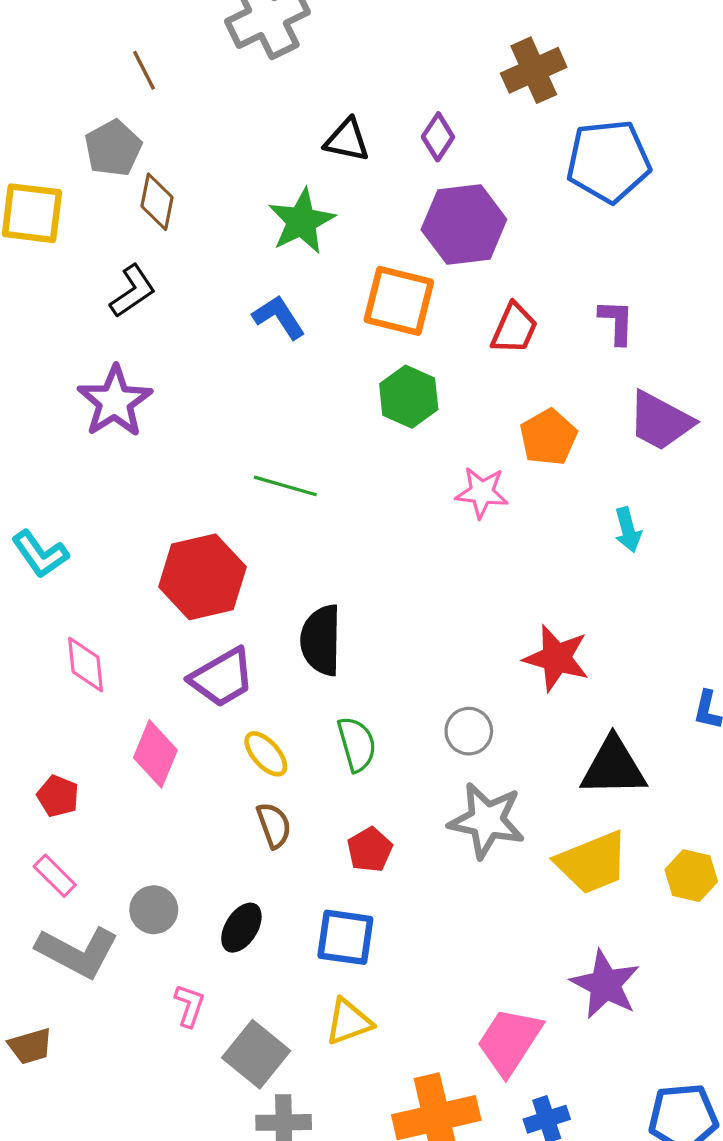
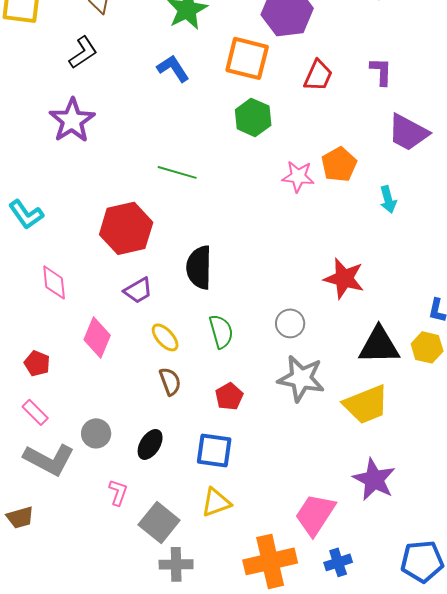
orange pentagon: (548, 437) -> (339, 164), moved
purple trapezoid: (222, 678) -> (138, 290), size x0.7
yellow hexagon: (691, 876) -> (427, 347), moved

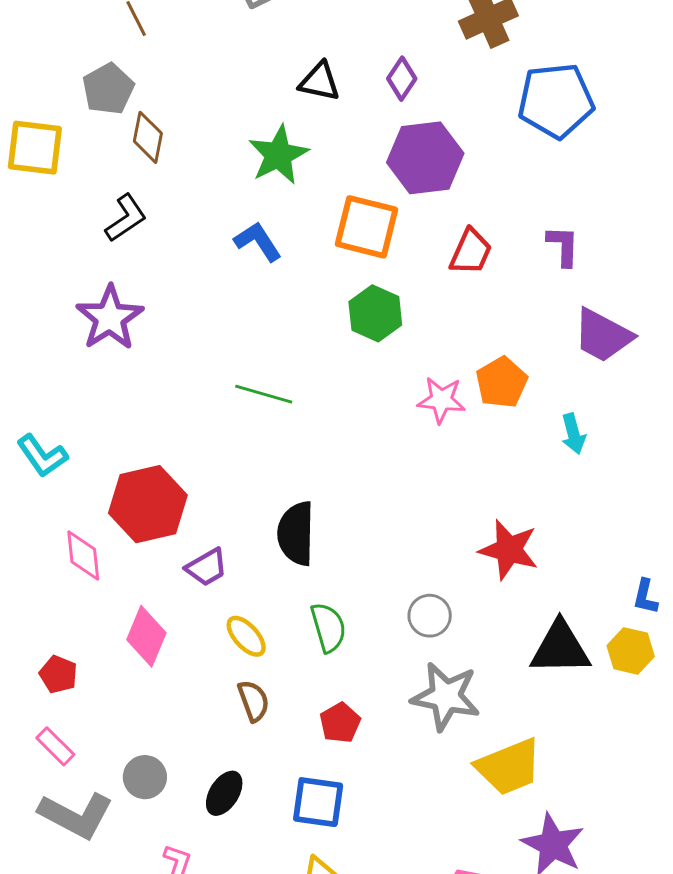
red hexagon: (126, 228) -> (148, 504), moved
yellow trapezoid: (366, 404) -> (509, 767), moved

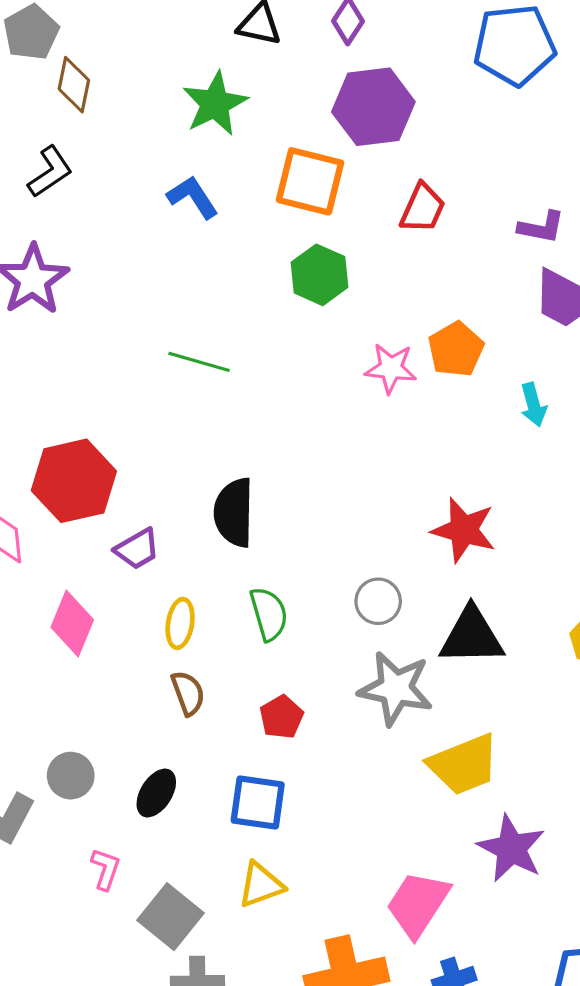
purple L-shape: (563, 246) -> (541, 227), moved, turned 99
yellow ellipse: (246, 636) -> (180, 623), turned 51
black triangle: (560, 648) -> (472, 636), moved

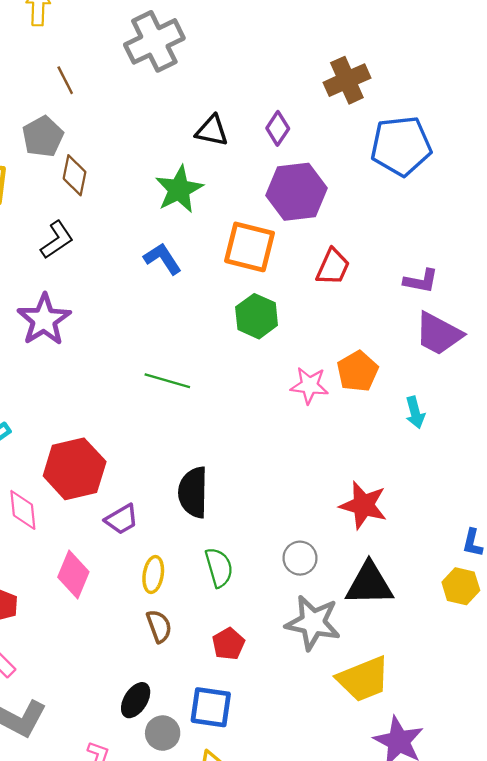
gray circle: (71, 776) -> (163, 733), moved

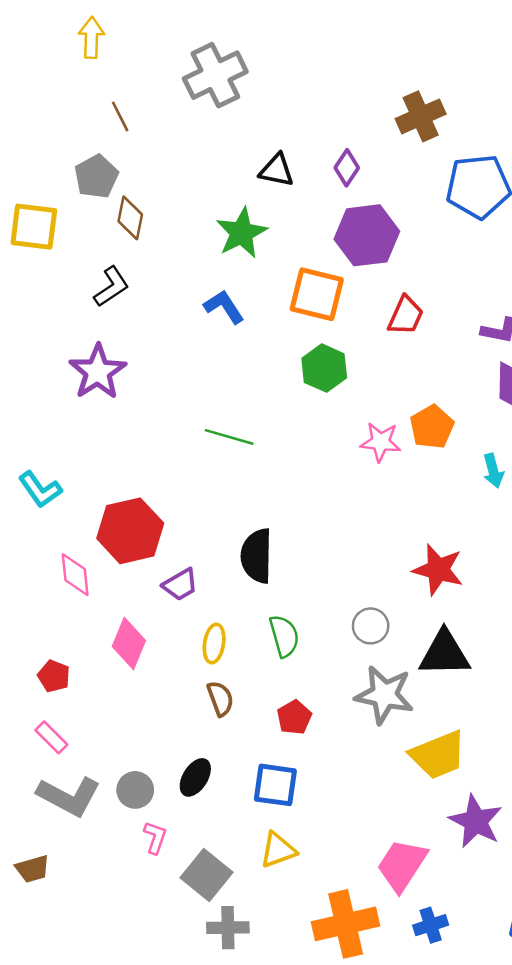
gray circle: (163, 733) -> (135, 790), moved

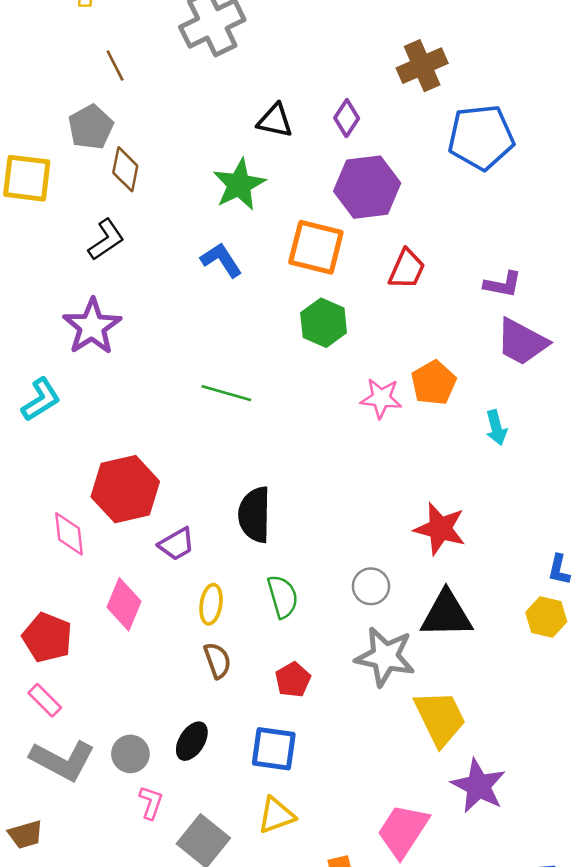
cyan L-shape: (40, 489) -> (41, 400), moved, turned -87
red pentagon: (54, 676) -> (47, 637), size x1.5
yellow trapezoid: (438, 755) -> (440, 718), turned -94

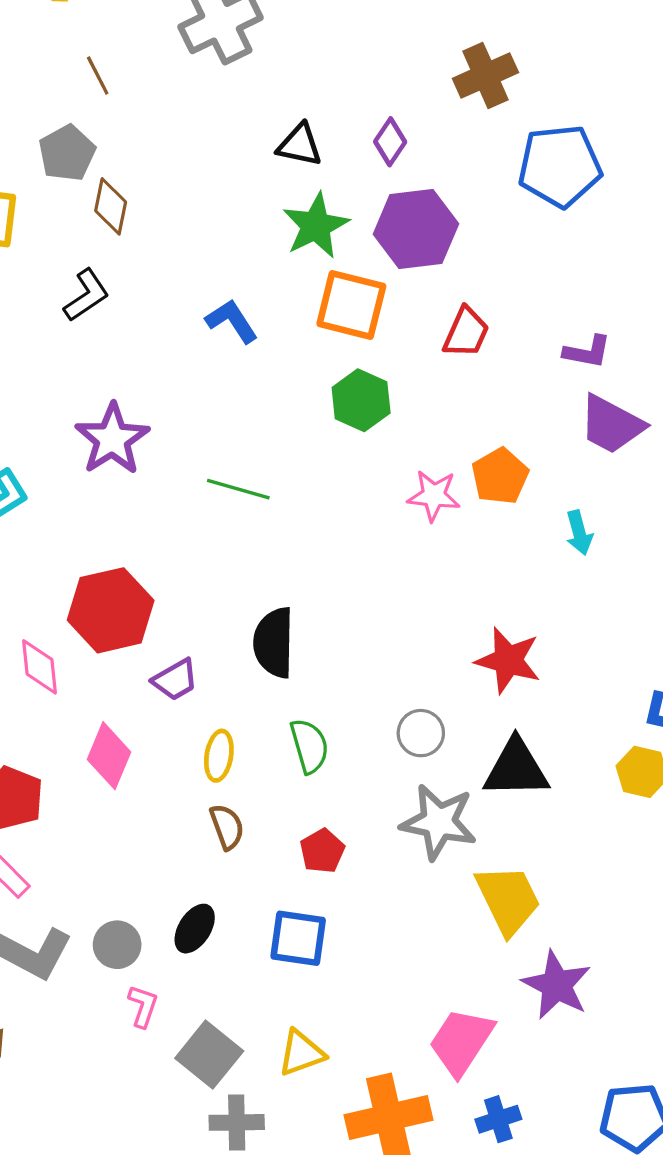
green star: (239, 185) -> (316, 226), moved
purple star: (92, 327) -> (112, 439), moved
yellow triangle: (276, 815) -> (301, 1053), moved

